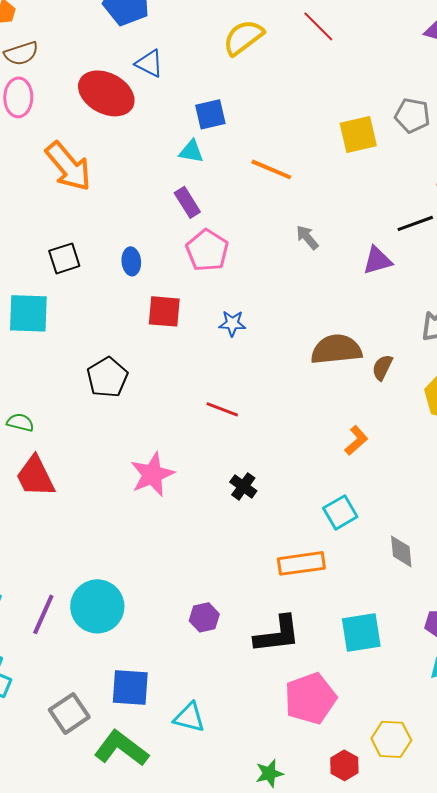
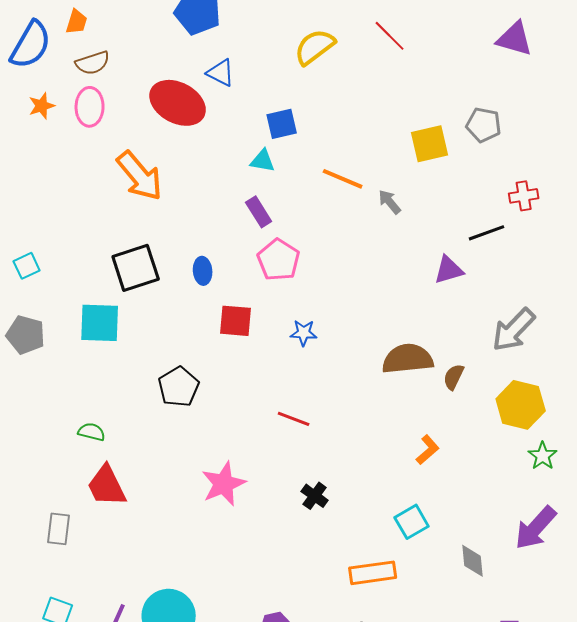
gray arrow: (307, 237) -> (390, 202), moved
black square: (64, 258) -> (136, 268), size x1.5

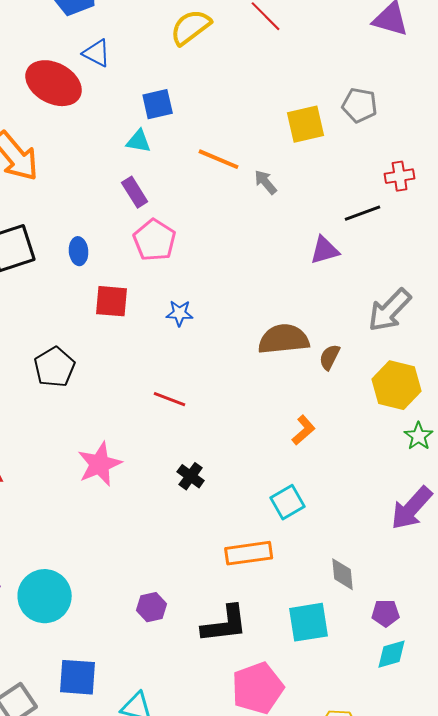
gray diamond: (473, 561) -> (343, 574), moved

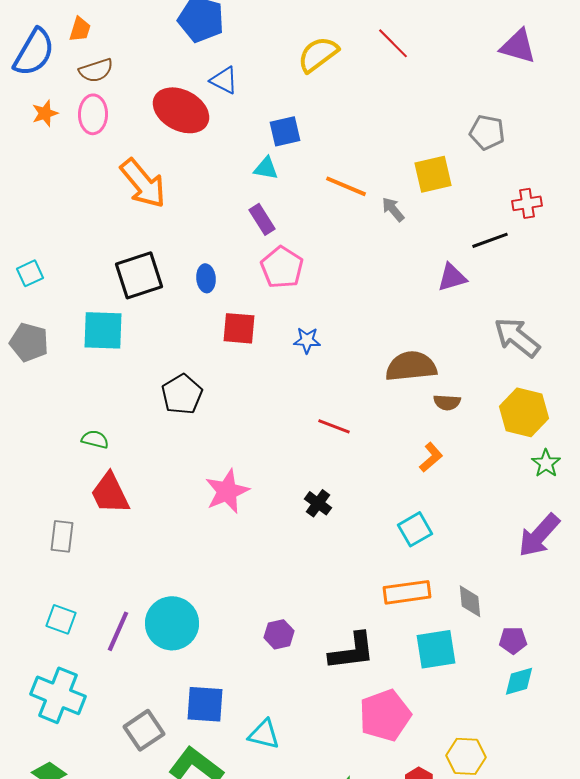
yellow square: (306, 124) -> (433, 174), moved
gray arrow: (390, 310) -> (517, 337), turned 84
brown semicircle: (330, 357) -> (447, 402), moved, turned -112
red line: (170, 399) -> (334, 426), moved
orange rectangle: (249, 553) -> (407, 592), moved

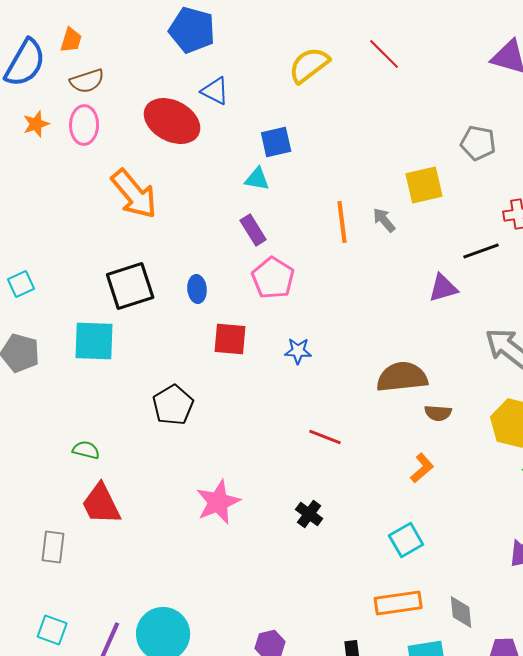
orange line: (346, 186) -> (342, 222), moved, turned 60

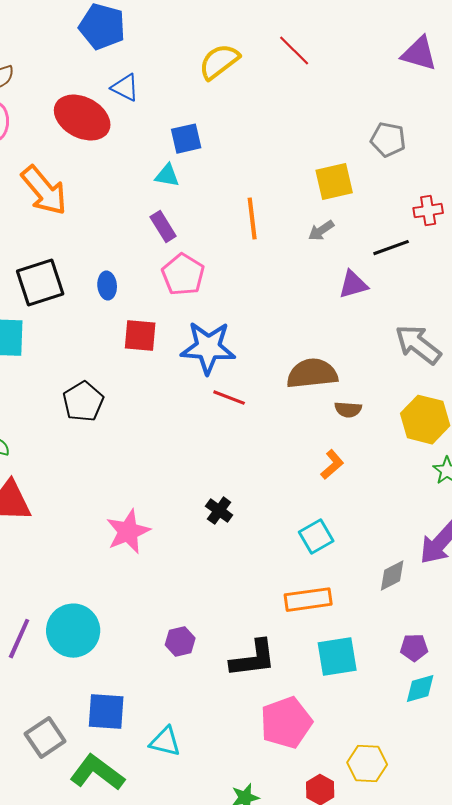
gray arrow: (384, 220) -> (321, 231), moved, turned -84
blue star: (298, 351) -> (208, 348), size x2.0
red line: (325, 437) -> (229, 398), moved
pink star: (218, 502) -> (128, 532), moved
gray diamond: (461, 612) -> (392, 576), moved, turned 68

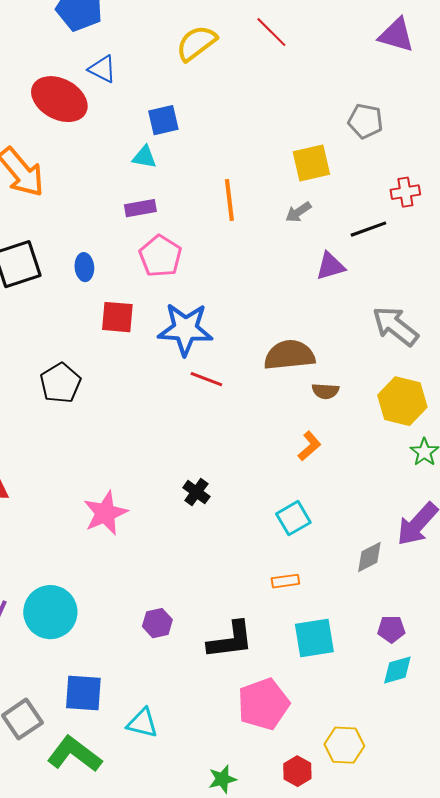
purple rectangle: (163, 227) -> (140, 208), turned -68
orange rectangle: (308, 600) -> (285, 581), size x0.6

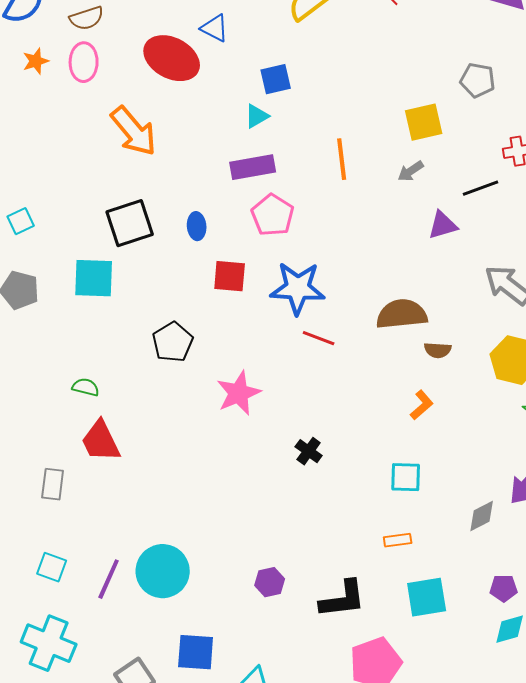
cyan triangle: (144, 157) -> (257, 116), turned -40
purple rectangle: (140, 208) -> (253, 167), size x1.4
pink star: (105, 513) -> (239, 393), moved
cyan square: (293, 518) -> (406, 477), turned 32

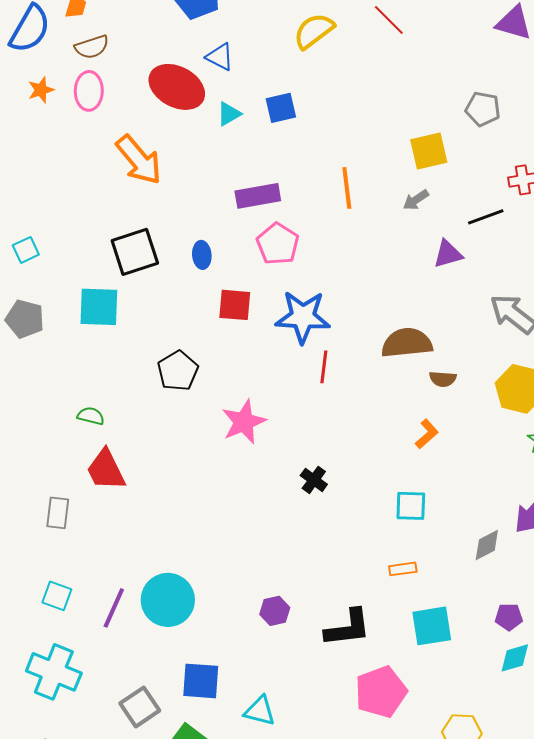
cyan triangle: (257, 116) -> (229, 114), moved
red line: (319, 338) -> (324, 367), turned 76

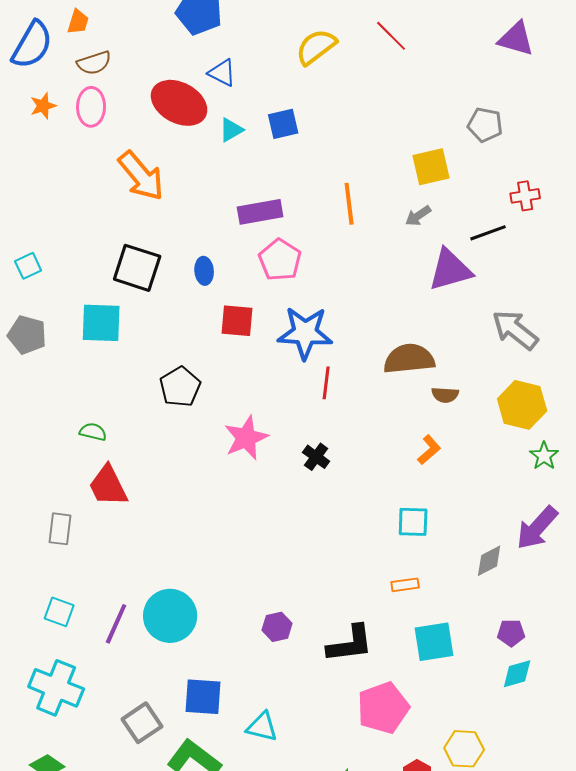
black square: (135, 252) -> (137, 268), turned 36
purple triangle: (448, 254) -> (450, 270), size x1.5
black cross: (314, 480) -> (316, 457), moved

